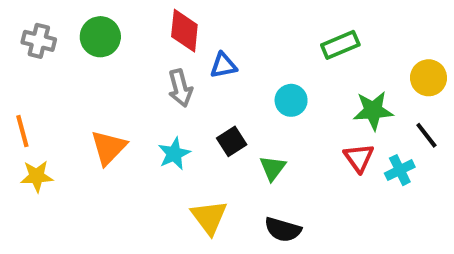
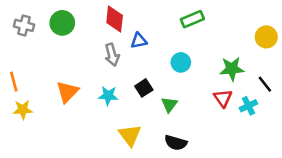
green rectangle: (340, 45) -> (192, 19), moved
yellow circle: (429, 78) -> (266, 37), moved
cyan star: (174, 154) -> (108, 96), turned 30

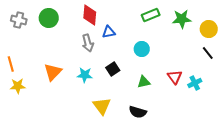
green star: (232, 69) -> (182, 19), moved
black line: (265, 84) -> (208, 53), moved
green triangle: (169, 104) -> (144, 82), moved, turned 40

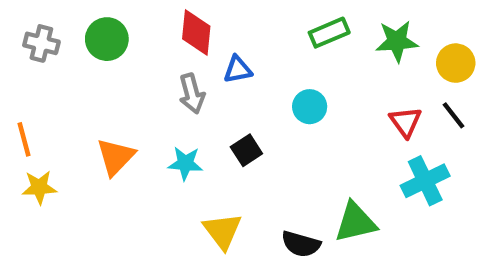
red triangle: (175, 77) -> (406, 122), moved
green triangle: (144, 82) -> (355, 222), moved, size x1.5
cyan cross: (195, 83) -> (425, 181), size x1.5

